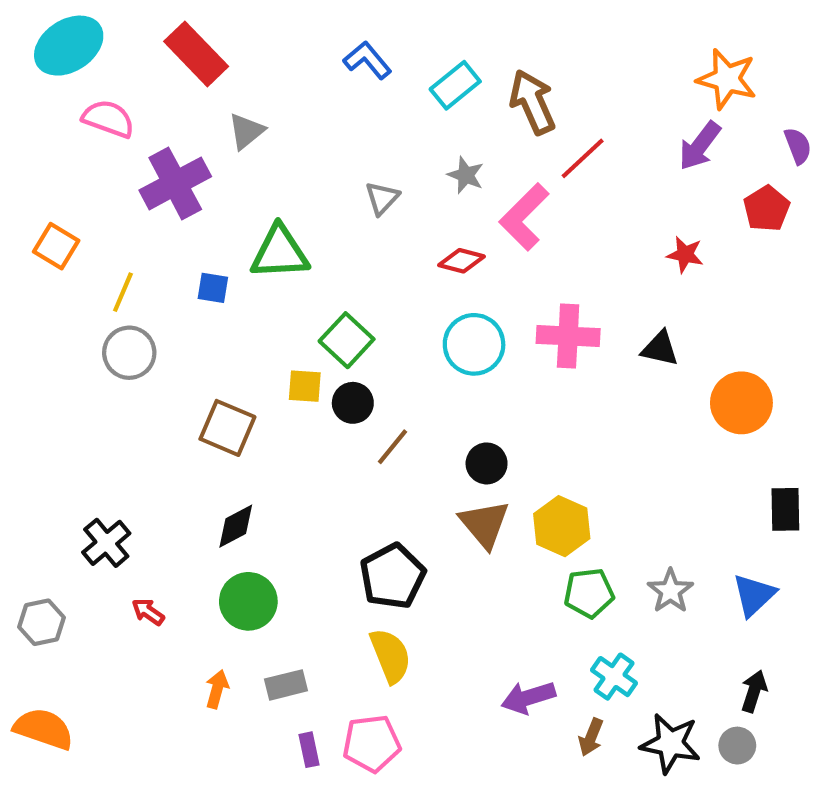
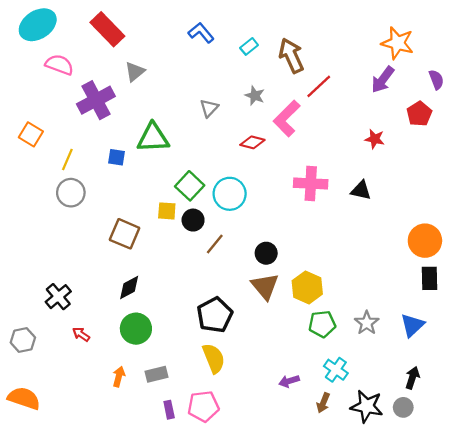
cyan rectangle: (455, 85) -> (249, 46), size x0.7
cyan circle: (474, 344) -> (230, 194), moved
orange circle: (741, 403) -> (425, 241), moved
purple arrow: (528, 697) -> (289, 381), size x0.7

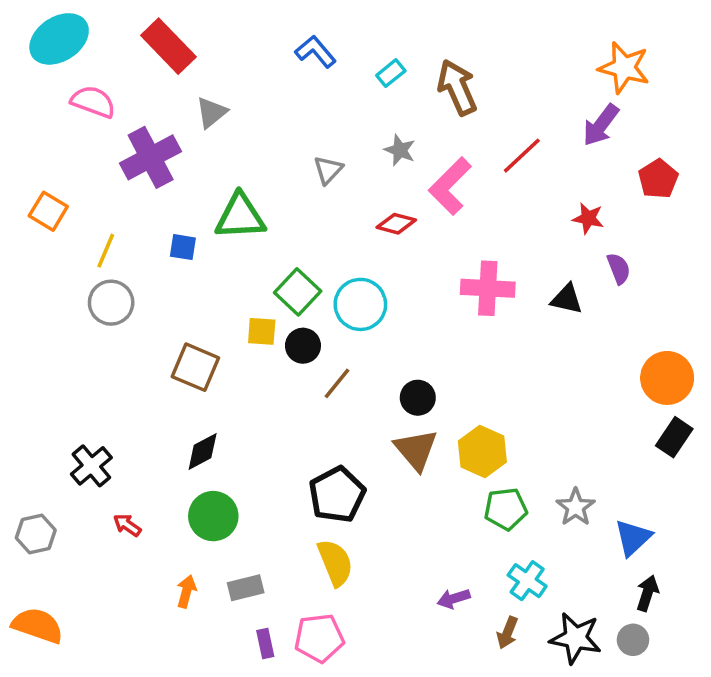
purple semicircle: (436, 80) -> (619, 269), moved
red line: (319, 86) -> (522, 156), moved
black rectangle: (430, 278) -> (674, 437), turned 35
blue triangle: (412, 325) -> (633, 538), moved

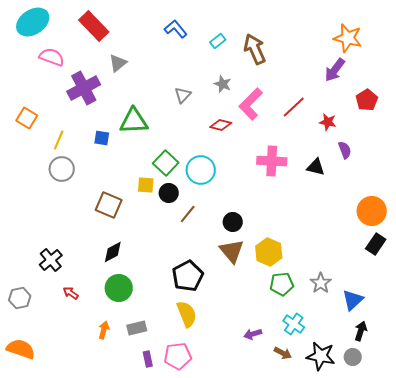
red line: (522, 156) -> (294, 107), moved
brown arrow: (507, 633) -> (283, 353), turned -84

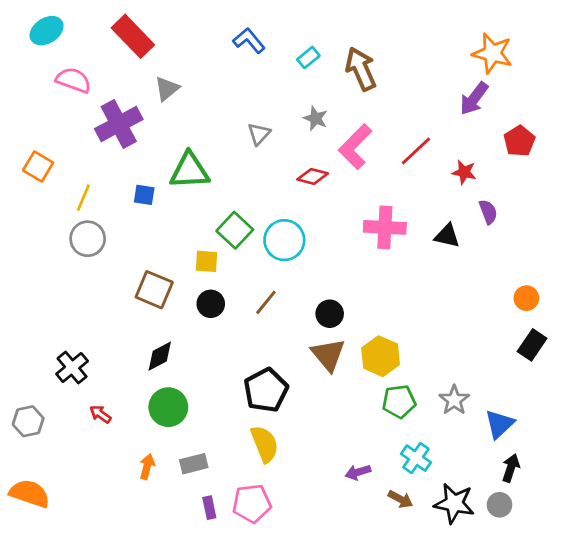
cyan ellipse: (33, 22) -> (47, 31), size x0.7
black circle: (169, 193) -> (211, 304), moved
orange circle: (372, 211) -> (526, 298), size x0.6

